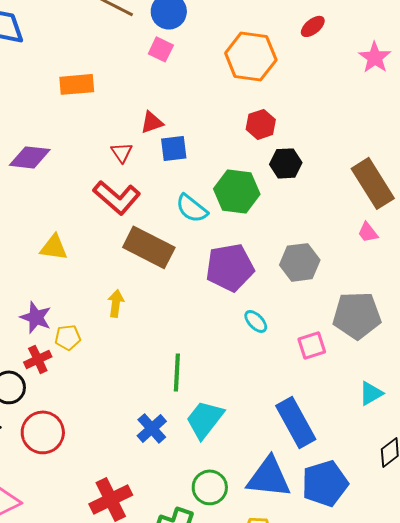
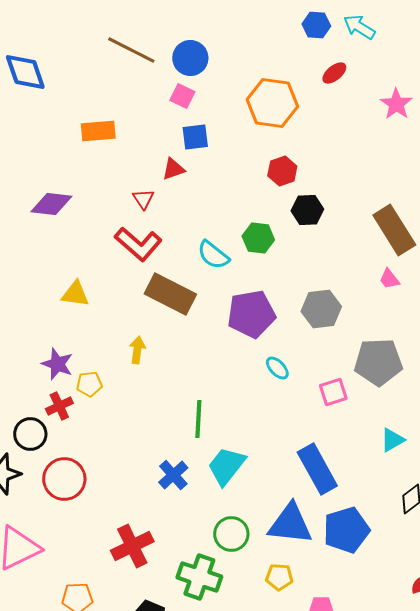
blue square: (174, 148) -> (195, 137), moved
green hexagon: (237, 191) -> (258, 238), size x0.7

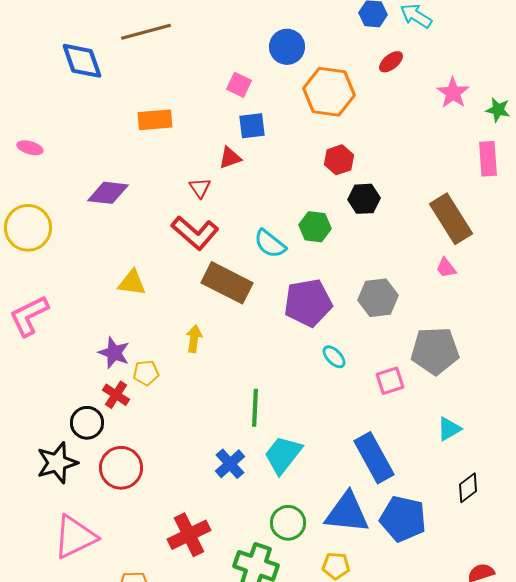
brown line: (131, 50) -> (146, 32), moved, turned -42
blue circle: (190, 58) -> (287, 47), moved
red cross: (59, 406) -> (116, 395), turned -32
blue pentagon: (346, 530) -> (403, 519), turned 30

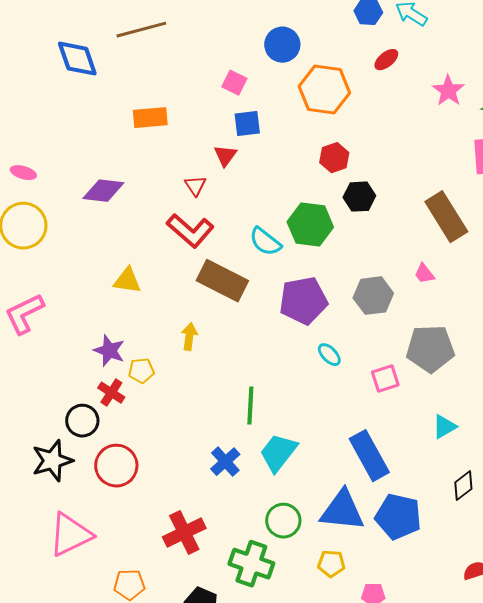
pink ellipse: (30, 148) -> (23, 173), moved
red triangle: (230, 158) -> (225, 156), turned -35
green hexagon: (315, 227) -> (310, 225), size x1.4
pink trapezoid: (446, 268) -> (424, 274), moved

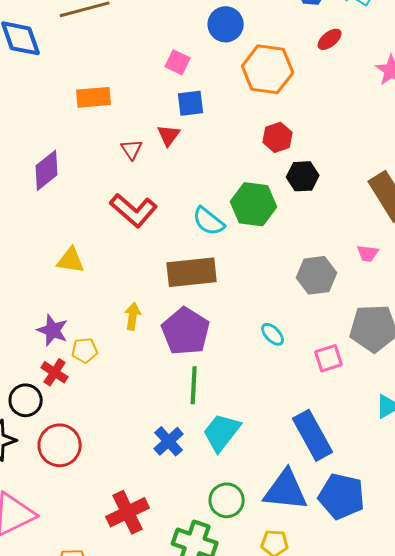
red triangle: (195, 186) -> (132, 149), moved
purple diamond: (103, 191) -> (47, 170), turned -45
pink trapezoid: (424, 274) -> (368, 253), turned -45
brown rectangle: (222, 281) -> (192, 272), moved, turned -33
purple pentagon: (303, 301) -> (186, 331), moved, turned -30

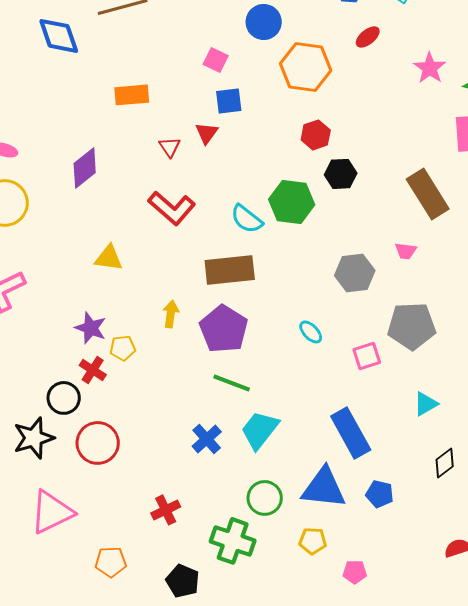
green line: (194, 385) -> (232, 383), turned -72
blue pentagon: (342, 496) -> (380, 494), size x0.6
red cross: (128, 512) -> (166, 510), size x0.7

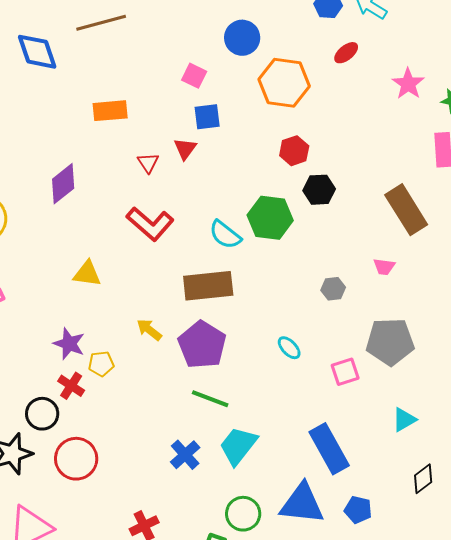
gray hexagon: (355, 273) -> (333, 289), size x0.6
yellow arrow: (171, 314) -> (149, 330), turned -60

